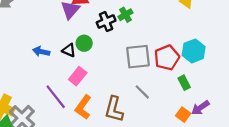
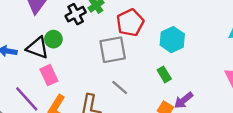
black triangle: (69, 50) -> (38, 48), size x1.5
red pentagon: (167, 58) -> (130, 23), moved
pink rectangle: (78, 76) -> (49, 75), turned -60

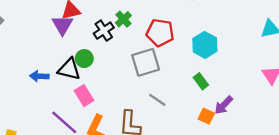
red pentagon: (130, 23) -> (160, 33), turned -30

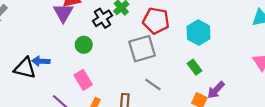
black triangle: (69, 69) -> (25, 68), moved

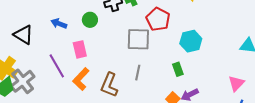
blue arrow: (41, 61) -> (59, 24), moved
black triangle: (25, 68) -> (23, 35), moved
gray line: (153, 84) -> (138, 73), turned 49

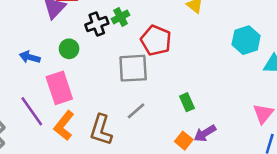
cyan hexagon: (191, 41) -> (246, 40), moved
pink rectangle: (80, 49) -> (59, 88), size x1.4
gray line: (138, 73) -> (136, 111), turned 42

